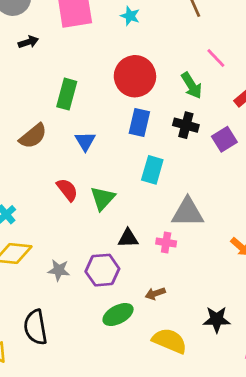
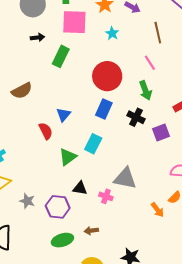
pink line: (216, 58) -> (150, 63), moved
green rectangle: (67, 94) -> (61, 56), moved
brown semicircle: (33, 136) -> (22, 91), moved
cyan rectangle: (152, 170) -> (93, 144), moved
red semicircle: (67, 190) -> (46, 131), moved

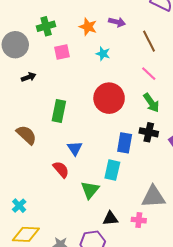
pink square: (74, 22) -> (62, 52), size x0.6
green rectangle: (61, 56) -> (59, 111), moved
brown semicircle: (22, 91) -> (26, 135), turned -95
blue rectangle: (104, 109) -> (125, 143), moved

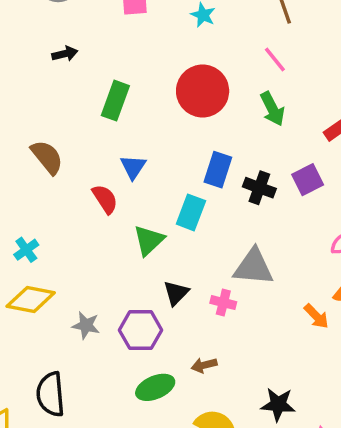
black arrow: (29, 77) -> (65, 54), moved
black cross: (149, 132) -> (259, 188), moved
brown semicircle: (26, 135) -> (47, 157), moved
black triangle: (110, 218) -> (176, 293), turned -49

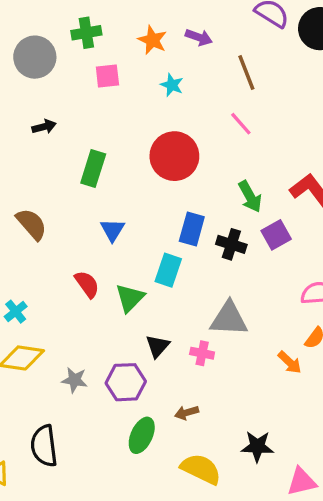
green arrow: (272, 109) -> (250, 197), moved
red semicircle: (105, 199) -> (87, 284), moved
green ellipse: (155, 387) -> (142, 435), turned -40

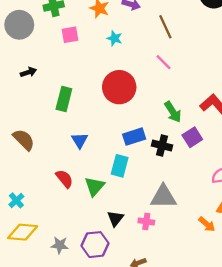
blue rectangle: (192, 229) -> (134, 137), turned 60

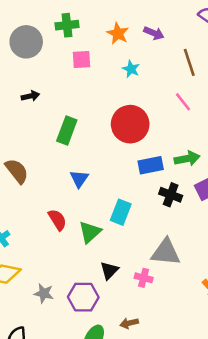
green arrow: (173, 112) -> (187, 159), turned -75
blue rectangle: (134, 137) -> (151, 165), moved

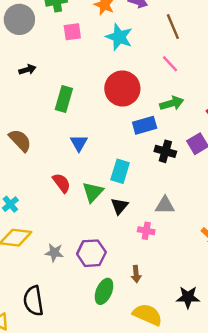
cyan star: (131, 69) -> (119, 37), size x1.6
green arrow: (187, 159) -> (172, 103), moved
gray triangle: (166, 252) -> (165, 205), size x0.7
black triangle: (109, 271) -> (119, 206), moved
brown arrow: (129, 323) -> (136, 274), turned -77

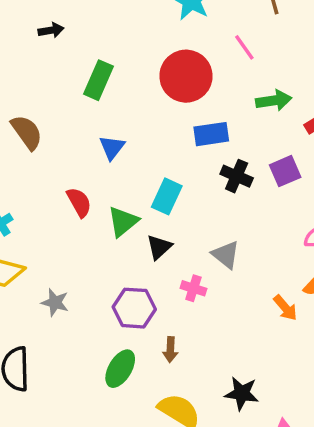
pink line: (170, 64) -> (244, 47), moved
green arrow: (172, 103) -> (274, 100), moved
gray triangle: (165, 205) -> (226, 255), turned 30
purple hexagon: (91, 253) -> (134, 308), moved

